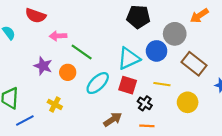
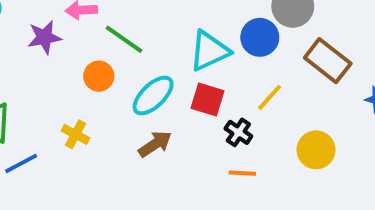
purple star: (43, 66) -> (44, 37), moved, turned -30
yellow line: (162, 84) -> (269, 97), turned -56
yellow circle: (188, 102) -> (316, 150), moved
brown arrow: (113, 119) -> (155, 144), moved

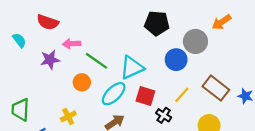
cyan triangle: (209, 51) -> (132, 68), moved
brown rectangle: (328, 61) -> (216, 88), moved
yellow cross: (75, 134) -> (68, 116), turned 35

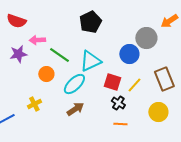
black pentagon: (157, 23) -> (90, 22), moved, turned -30
brown rectangle: (216, 88) -> (164, 79), turned 30
red square: (145, 96) -> (112, 82), moved

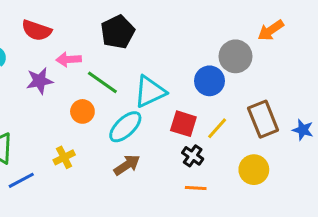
black pentagon: (90, 22) -> (118, 32), moved

